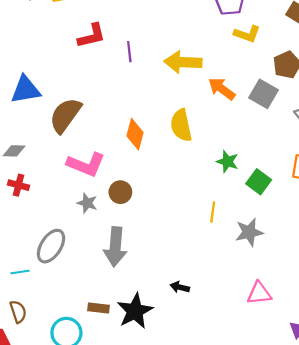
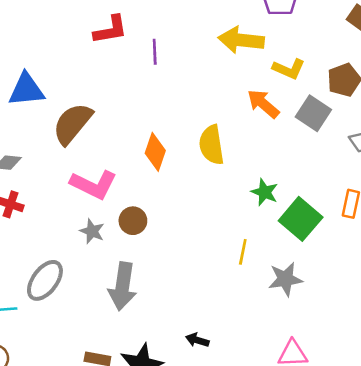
yellow L-shape: (247, 34) -> (289, 69), moved
yellow arrow: (183, 62) -> (241, 40), moved
green square: (259, 182) -> (301, 219), size x1.4

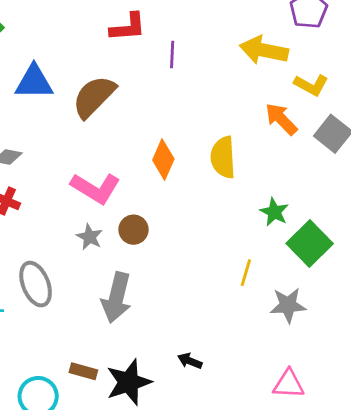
brown semicircle: (72, 124) -> (94, 97), moved
gray ellipse: (45, 280) -> (36, 284), turned -63

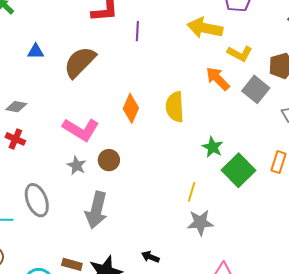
blue triangle: (34, 82) -> (36, 51), size x0.6
gray star: (288, 305) -> (200, 223), moved

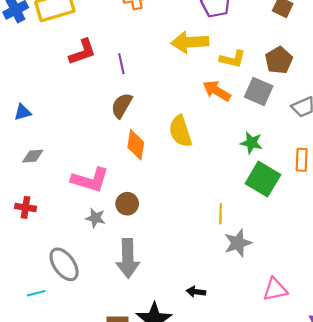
brown semicircle: (80, 62) -> (122, 106), moved, size x0.7
gray diamond: (16, 107) -> (33, 156), moved
green star: (213, 147) -> (251, 143), moved

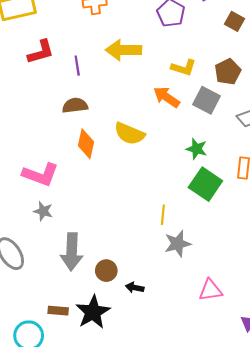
yellow arrow: (190, 42) -> (123, 50), moved
brown semicircle: (122, 106) -> (75, 105), turned 50
yellow semicircle: (180, 131) -> (129, 134), turned -52
brown circle: (127, 204) -> (106, 271), moved

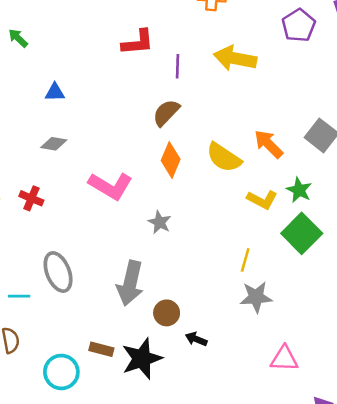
yellow L-shape: (184, 68) -> (262, 200), moved
orange arrow: (167, 97) -> (269, 144), moved
brown semicircle: (75, 105) -> (166, 113), turned -50
gray star: (43, 211) -> (160, 222), moved

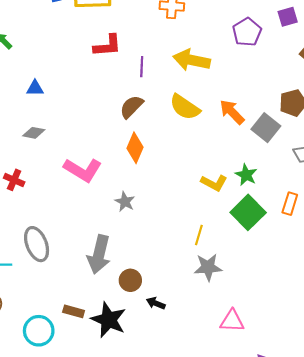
orange arrow: (269, 144) -> (232, 112), moved
yellow semicircle: (224, 157) -> (185, 107), moved
black star: (142, 359) -> (109, 320), turned -30

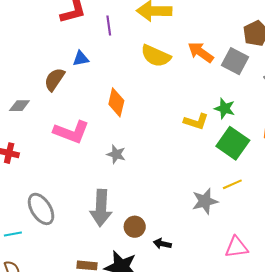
blue triangle: (35, 88) -> (81, 58), moved
brown semicircle: (131, 107) -> (55, 79), moved
yellow line: (199, 235) -> (232, 184), moved, turned 60

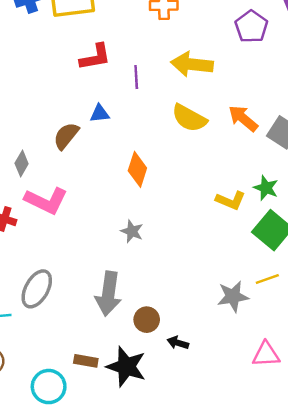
gray diamond: (19, 106) -> (22, 164), turned -65
pink L-shape: (71, 132) -> (46, 201), moved
gray ellipse: (41, 209) -> (37, 289), turned 56

